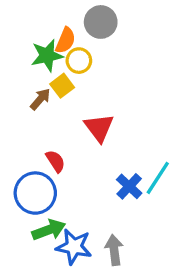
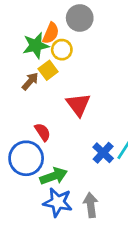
green arrow: (49, 230) -> (54, 176), moved

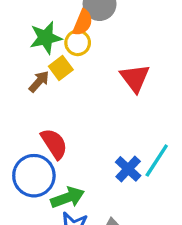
orange semicircle: (51, 33) -> (83, 23), moved
red triangle: (78, 105) -> (135, 78), moved
red semicircle: (43, 132) -> (54, 144), size x1.4

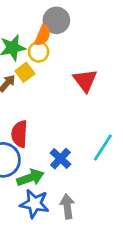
red semicircle: (54, 144) -> (19, 134), turned -144
blue cross: (128, 169) -> (60, 159), moved

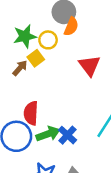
orange semicircle: (43, 35) -> (71, 27), moved
green arrow: (30, 178) -> (48, 134), moved

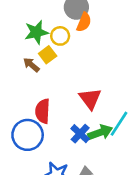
red triangle: (89, 66) -> (90, 99), moved
brown arrow: (20, 68) -> (31, 65), turned -91
green arrow: (48, 134) -> (100, 132), moved

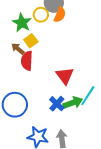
green star: (36, 32) -> (22, 23), turned -30
yellow circle: (60, 36) -> (41, 15), moved
red semicircle: (43, 111) -> (27, 61), moved

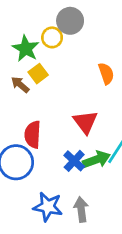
orange semicircle: (60, 15) -> (106, 74), moved, turned -42
red semicircle: (27, 61) -> (33, 135), moved

